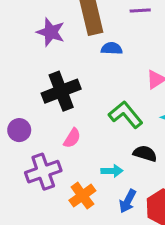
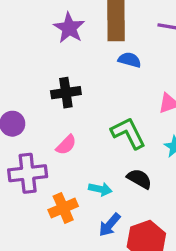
black cross: (61, 91) -> (66, 93), size x0.7

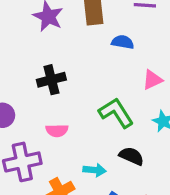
blue semicircle: (130, 60) -> (123, 42), moved
pink semicircle: (66, 145) -> (57, 130), turned 50

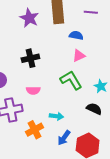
pink triangle: (152, 80) -> (79, 56), moved
black semicircle: (131, 156) -> (94, 109), moved

